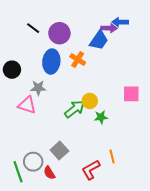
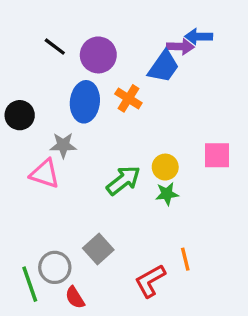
yellow circle: (90, 101) -> (165, 167), moved
red semicircle: (49, 173) -> (75, 298), moved

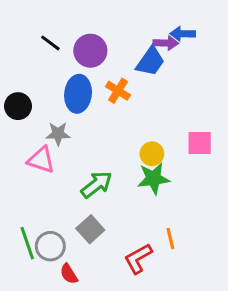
green arrow: (123, 180) -> (96, 185), moved
green star: (167, 194) -> (153, 178), size x1.5
green line: (30, 284) -> (27, 243), moved

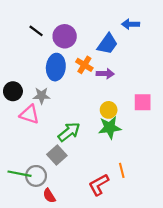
purple arrow: (166, 43) -> (105, 74), moved
black circle: (18, 106) -> (13, 91), moved
gray square: (90, 229) -> (57, 155), moved
green line: (27, 243) -> (20, 174), turned -60

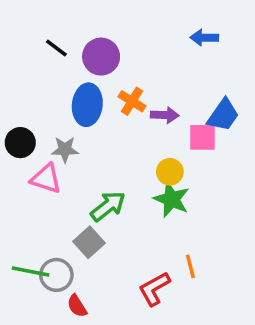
blue trapezoid: (107, 44) -> (223, 115), moved
pink square: (143, 102) -> (203, 137), moved
green star: (110, 128) -> (172, 199), turned 30

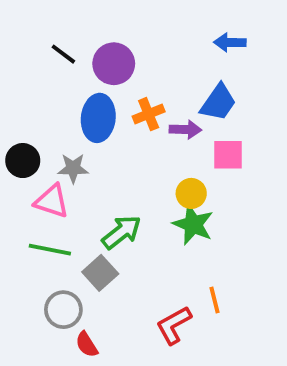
orange cross: (132, 101) -> (149, 114), turned 36
blue trapezoid: (223, 115) -> (218, 102), moved
green line: (31, 272) -> (50, 250), moved

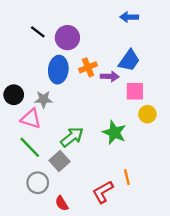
blue arrow: (230, 42) -> (129, 17), moved
yellow circle: (191, 193) -> (147, 114), moved
green line: (50, 250) -> (30, 147), turned 35
red semicircle: (87, 344) -> (62, 203), moved

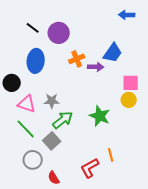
blue arrow: (129, 17) -> (127, 15), moved
blue ellipse: (58, 70) -> (36, 61), moved
pink square: (135, 91) -> (131, 83), moved
gray star: (43, 99) -> (52, 101), moved

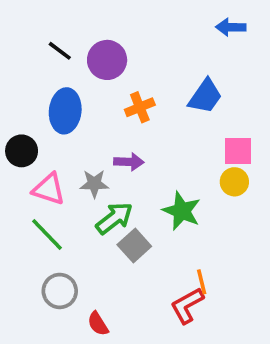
purple arrow: (96, 67) -> (129, 162), moved
gray square: (52, 141) -> (134, 245), moved
red L-shape: (90, 168) -> (187, 306), moved

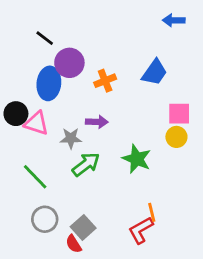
purple circle: (107, 60) -> (69, 63), moved
pink triangle: (49, 189) -> (37, 123), moved
gray square: (134, 245) -> (83, 227), moved

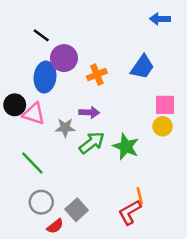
green arrow: (86, 164) -> (92, 143), moved
red semicircle: (74, 244) -> (55, 226), moved, turned -96

